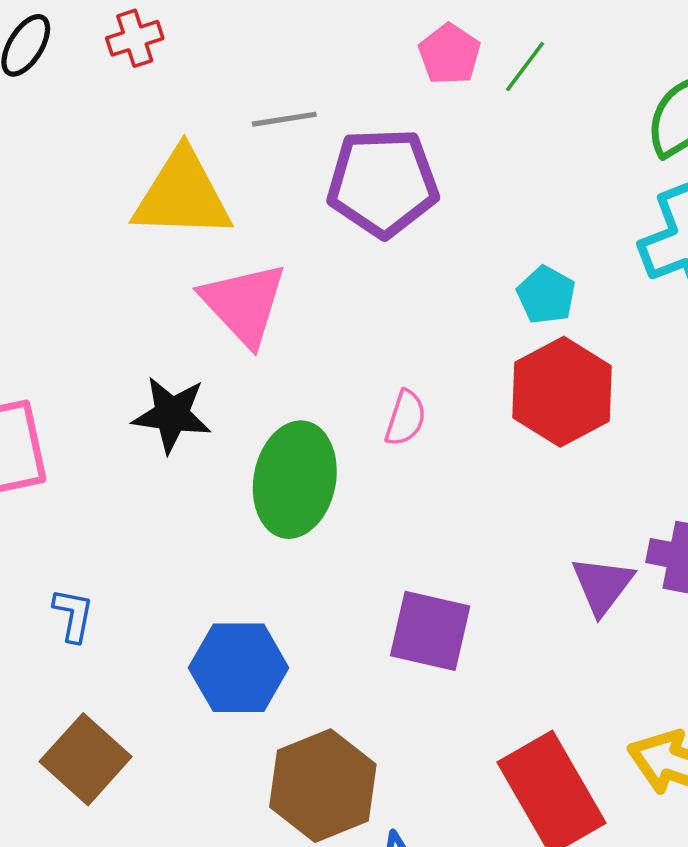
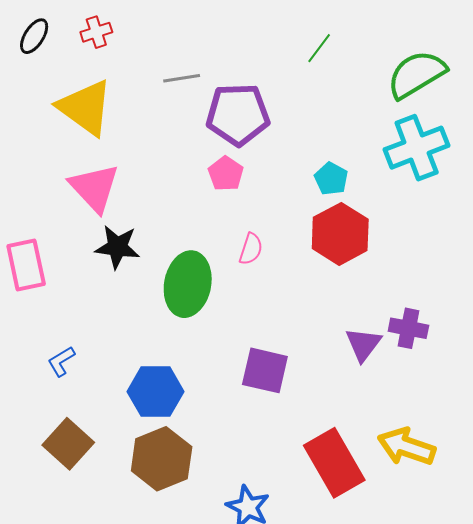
pink pentagon: (449, 54) -> (226, 174), moved
yellow triangle: (182, 195) -> (85, 107), moved, turned 34
pink triangle: (244, 304) -> (94, 188), moved
blue L-shape: (73, 615) -> (61, 361), turned -132
brown hexagon: (323, 786) -> (162, 459), moved

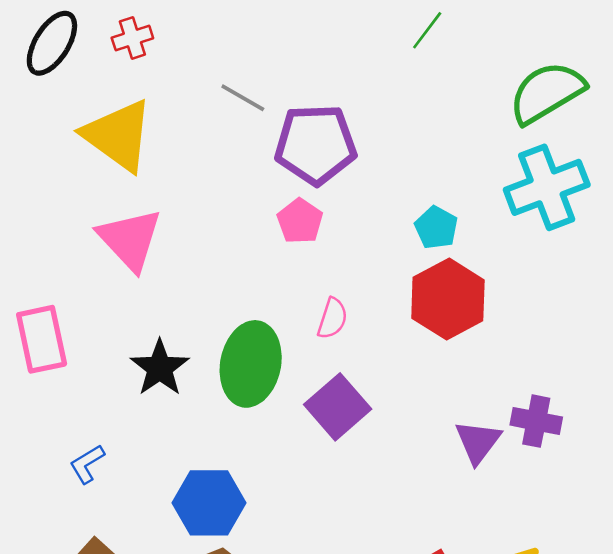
black ellipse: (34, 36) -> (52, 43), size x1.4
green line: (319, 48) -> (427, 30), moved
gray line: (182, 78) -> (243, 98), turned 39
black star: (117, 247) -> (160, 368), moved, turned 30
purple square: (265, 370) -> (338, 407), moved, turned 36

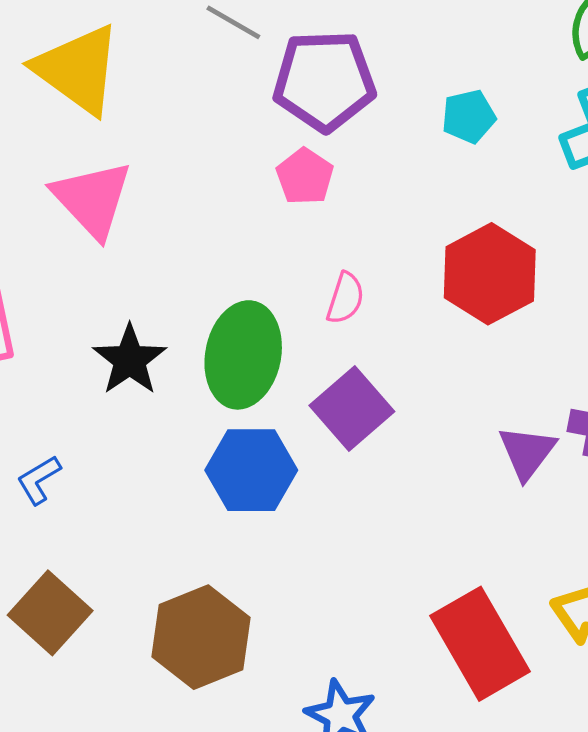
cyan pentagon: (436, 228) -> (469, 116), moved, turned 30
blue hexagon: (209, 503) -> (251, 470), moved

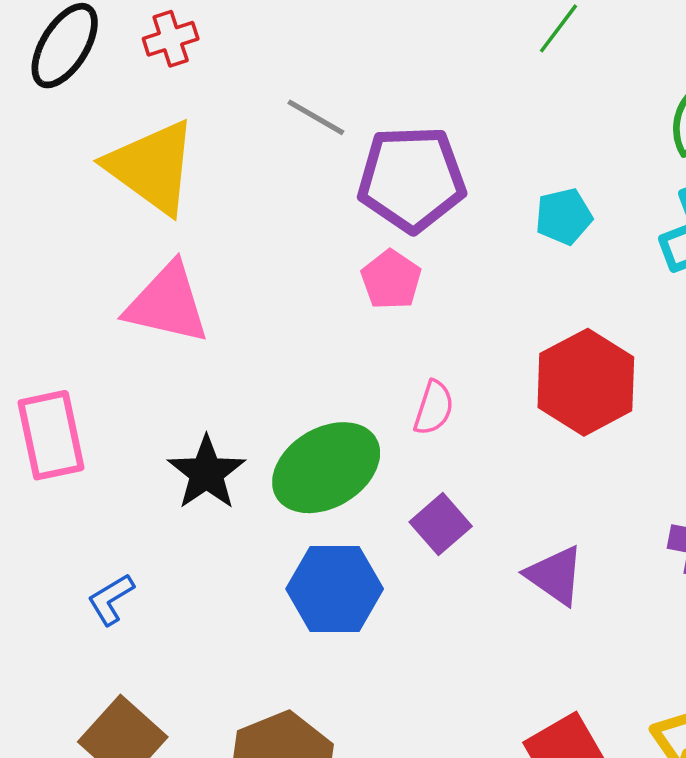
pink triangle: (92, 199) -> (167, 304), turned -34
green ellipse: (243, 355) -> (326, 468), turned 48
purple square: (352, 408) -> (441, 524), size x0.7
purple triangle: (527, 452) -> (555, 575), moved, turned -32

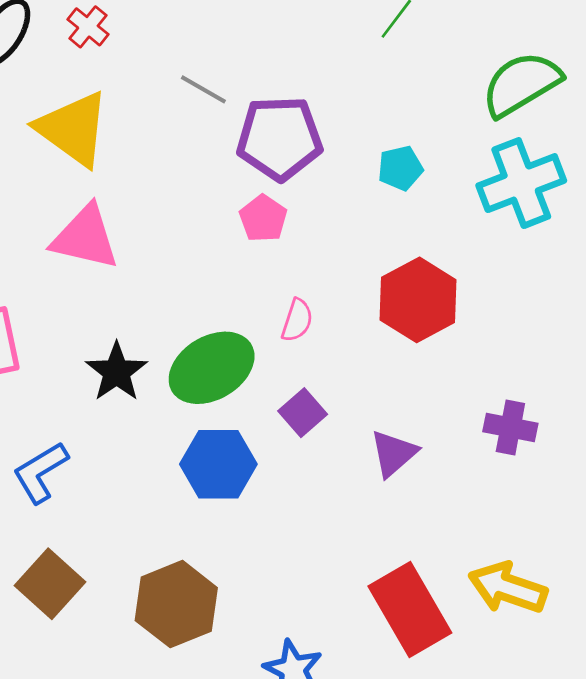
red cross: (171, 39) -> (88, 27), turned -33
purple triangle: (555, 575) -> (394, 453), turned 44
blue L-shape: (111, 599) -> (40, 472), size x1.5

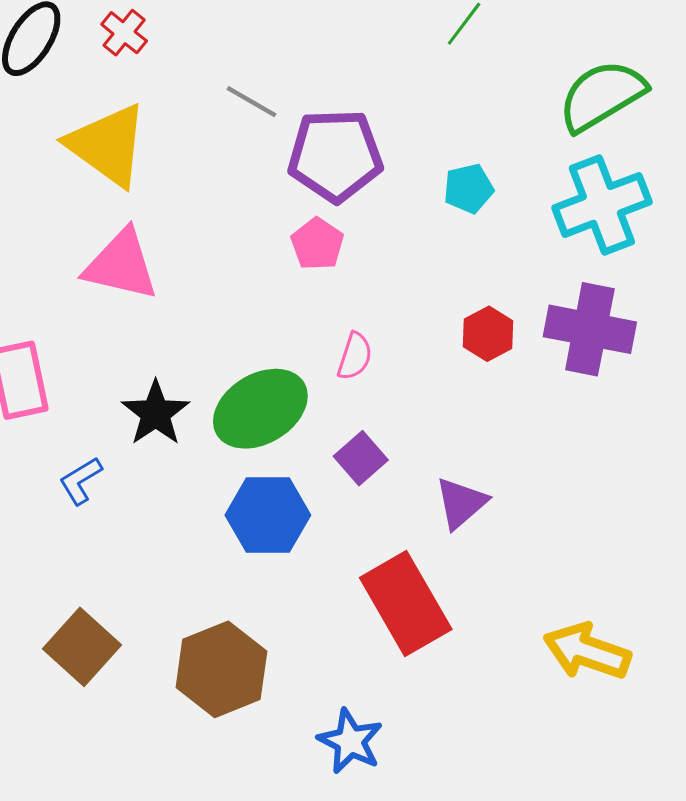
red hexagon: (418, 300) -> (488, 334), size x0.6
purple cross: (510, 428) -> (590, 329), moved, size x1.5
blue L-shape: (40, 472) -> (81, 481), moved, size x0.7
red rectangle: (410, 610) -> (406, 603), moved

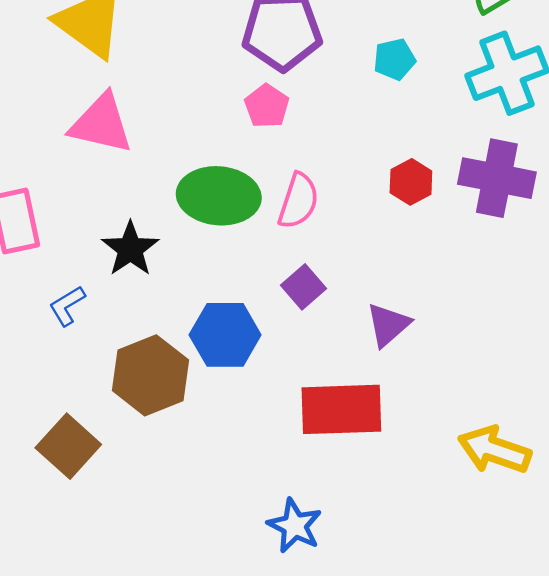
pink semicircle: (355, 356) -> (298, 201), size x1.4
green ellipse: (260, 409) -> (219, 196), moved, turned 36
red rectangle: (406, 603) -> (341, 409), turned -62
brown hexagon: (221, 669) -> (150, 375), moved

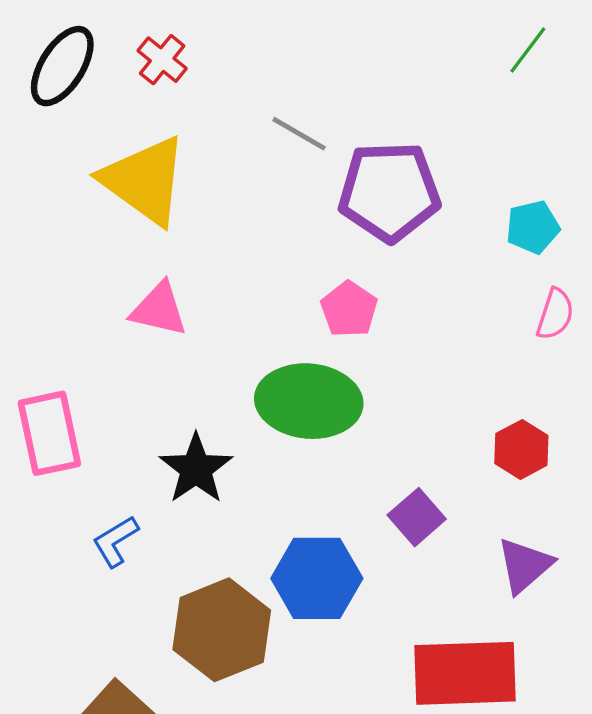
pink pentagon: (267, 106) -> (349, 309), moved
pink triangle: (101, 124) -> (159, 309), size x0.7
red hexagon: (411, 182) -> (521, 449), moved
pink semicircle: (298, 201) -> (555, 314), moved, size x0.7

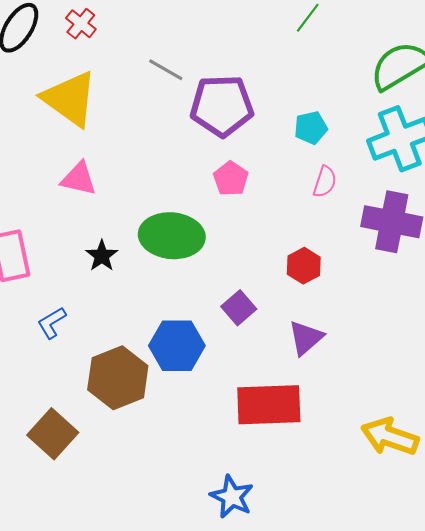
pink pentagon: (349, 309) -> (231, 179), moved
black star: (196, 469) -> (102, 256), moved, size x0.7

